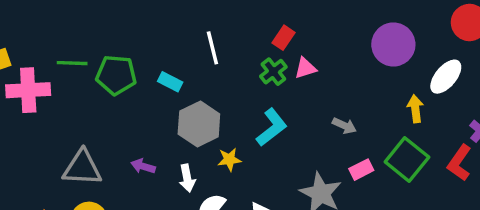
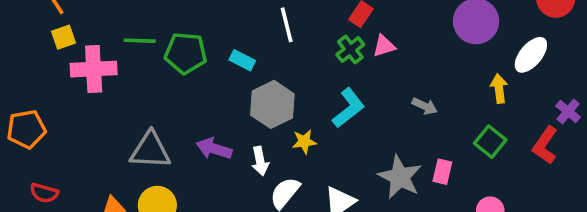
green square: (407, 159) -> (490, 142), size x0.7
purple arrow: (143, 166) -> (214, 149), size x1.4
pink rectangle: (361, 170) -> (442, 172), moved, turned -50

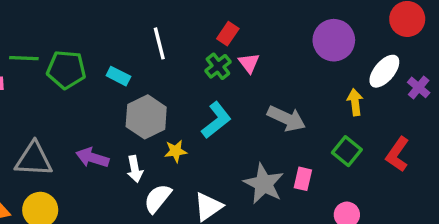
pink triangle: (384, 46) -> (249, 63), turned -50
gray arrow: (425, 106) -> (287, 118), size x1.6
purple cross: (568, 112) -> (419, 87), moved

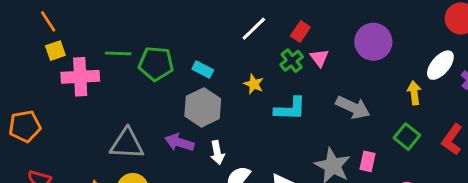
purple circle: (334, 40) -> (373, 42), moved
white line: (159, 43) -> (254, 29), moved, turned 60
gray hexagon: (146, 117) -> (203, 107), moved
cyan L-shape: (216, 120) -> (290, 109), turned 40
yellow star: (176, 151) -> (254, 84), moved, turned 30

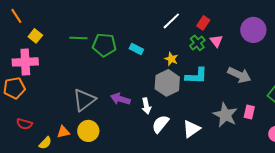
orange line: (48, 21) -> (16, 16), moved
yellow square: (55, 51) -> (35, 36), turned -32
pink cross: (80, 77) -> (25, 62), moved
gray hexagon: (203, 107) -> (167, 83), moved
gray triangle: (127, 144) -> (84, 100), turned -40

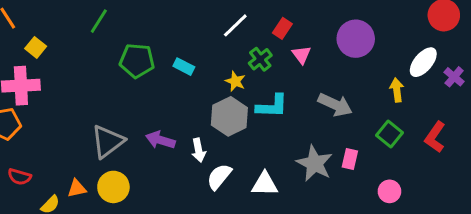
green line: (78, 38) -> (99, 21), moved, turned -60
green cross: (197, 43) -> (260, 59), moved
white triangle: (191, 129) -> (265, 184), turned 36

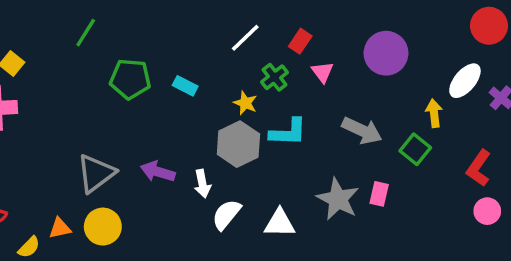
green square: (389, 134) -> (415, 149), moved
pink circle: (389, 191) -> (487, 211), moved

